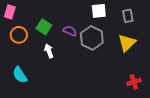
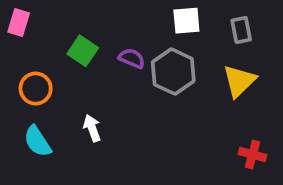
orange circle: (19, 35) -> (36, 89), moved
white arrow: (49, 51) -> (92, 128), moved
red cross: (134, 82) -> (252, 155), turned 32

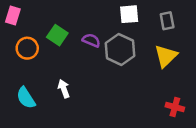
orange circle: (36, 89) -> (27, 48), moved

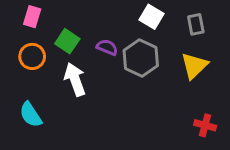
white square: (129, 14) -> (151, 17), turned 36
pink rectangle: (13, 16) -> (32, 17), moved
white arrow: (64, 89) -> (75, 79), moved, size x1.5

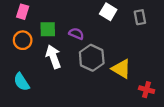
green square: (67, 41) -> (48, 29), turned -35
gray hexagon: (141, 58) -> (92, 58), moved
yellow triangle: (194, 66) -> (121, 69), moved, turned -45

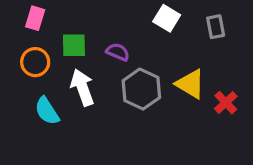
yellow triangle: (121, 69) -> (190, 84), moved
cyan semicircle: (22, 82) -> (47, 111), moved
red cross: (147, 90) -> (226, 103), moved, turned 32

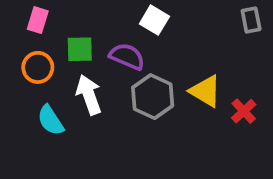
white square: (167, 18) -> (154, 20), moved
gray rectangle: (216, 27) -> (251, 20), moved
purple semicircle: (118, 52) -> (127, 56), size x1.4

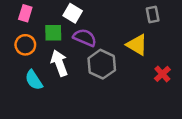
white square: (154, 20) -> (73, 13), moved
gray rectangle: (251, 20) -> (153, 14), moved
yellow triangle: (205, 91) -> (137, 45), moved

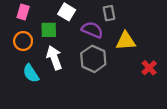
gray rectangle: (153, 14) -> (109, 13), moved
purple semicircle: (85, 38) -> (92, 30), moved
yellow triangle: (137, 45) -> (126, 41), turned -35

